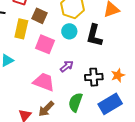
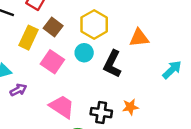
purple arrow: (67, 66) -> (18, 90), moved
orange star: (118, 75) -> (130, 107), moved
pink trapezoid: (44, 82) -> (62, 107), moved

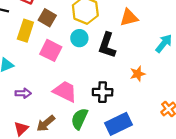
purple arrow: (18, 90) -> (23, 93), moved, turned 35
orange star: (130, 107) -> (138, 74), moved

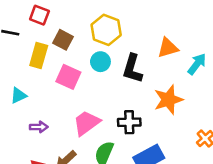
orange triangle: (129, 18) -> (168, 48), moved
orange star: (138, 74) -> (168, 100), size x1.6
pink trapezoid: (65, 91) -> (86, 123), turned -60

